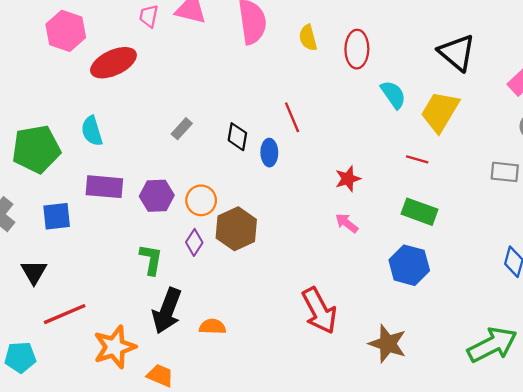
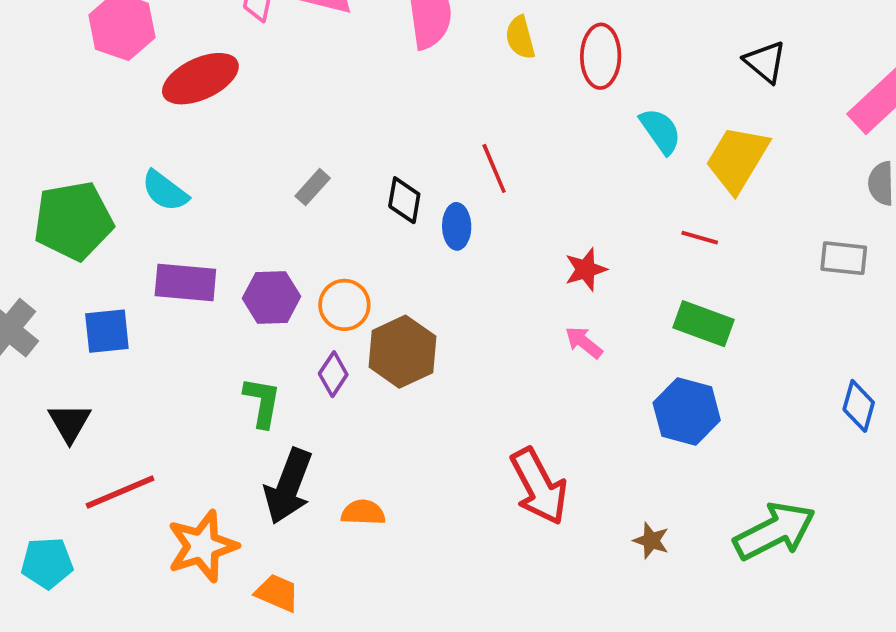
black triangle: (457, 52) -> (765, 62), size x0.7
cyan semicircle: (92, 131) -> (165, 191), turned -36
brown star: (388, 344) -> (651, 541), size x0.6
green arrow: (492, 345) -> (775, 531), moved

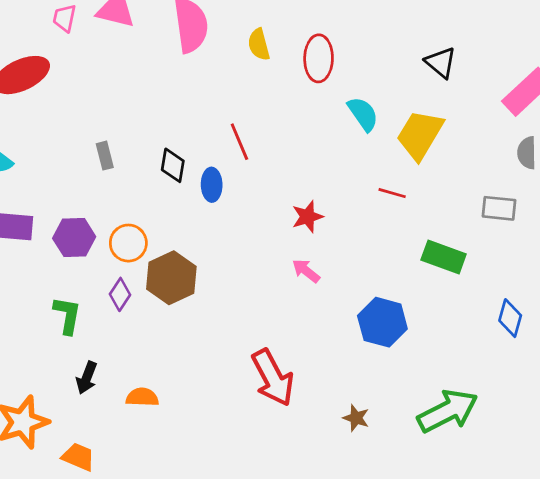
gray rectangle: (313, 187) -> (105, 156), turned -56
green rectangle: (703, 324) -> (444, 257), moved
black arrow: (288, 486) -> (87, 378), size x0.6

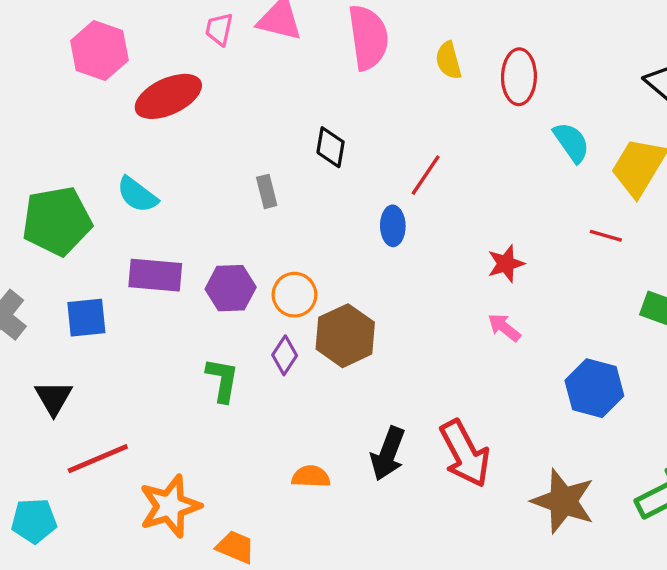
red line: (239, 142) -> (426, 175), turned 57
black diamond: (173, 165) -> (331, 147), moved
black arrow: (87, 378) -> (388, 454), moved, size x1.4
brown star: (356, 418) -> (563, 501), size x2.0

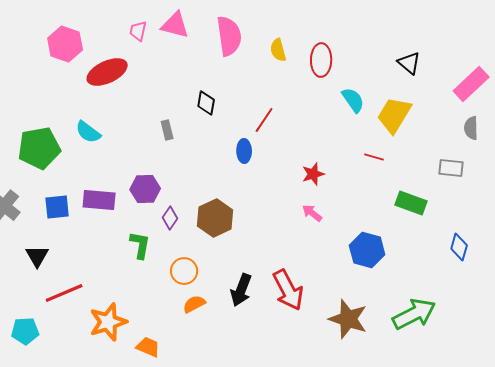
purple rectangle: (155, 275) -> (99, 200), moved
orange circle: (294, 295) -> (184, 271), moved
purple diamond: (285, 355) -> (170, 218), moved
orange semicircle: (311, 477) -> (194, 304), turned -30

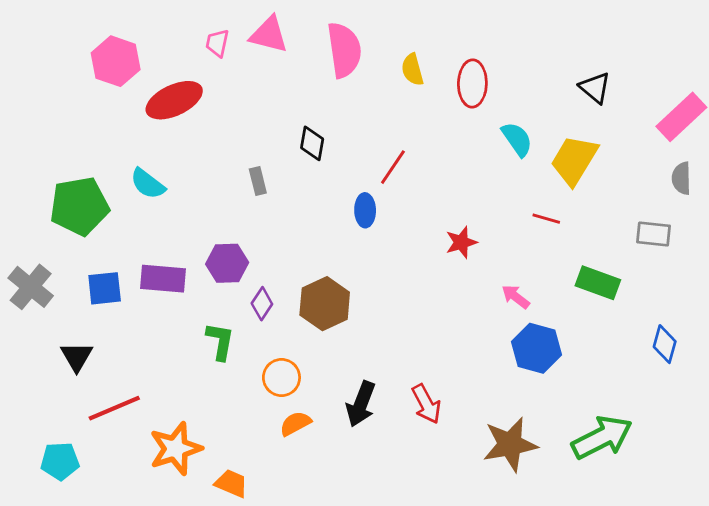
pink arrow: (312, 213) -> (516, 297), moved
red arrow: (288, 290) -> (426, 404), size x0.7
brown star: (348, 319) -> (510, 444), turned -30

